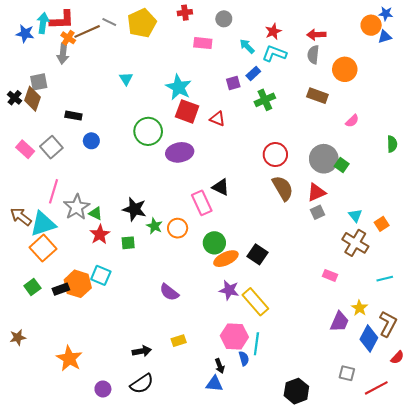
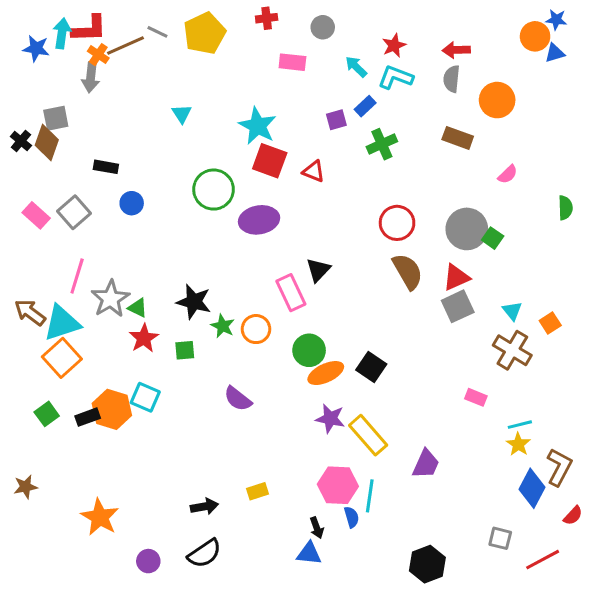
black triangle: (221, 187) -> (318, 270), turned 48
gray square: (317, 212) -> (458, 306), size x1.5
cyan line: (385, 279) -> (520, 425), moved
purple semicircle: (169, 292) -> (238, 399), moved
purple trapezoid: (339, 322) -> (426, 464), moved

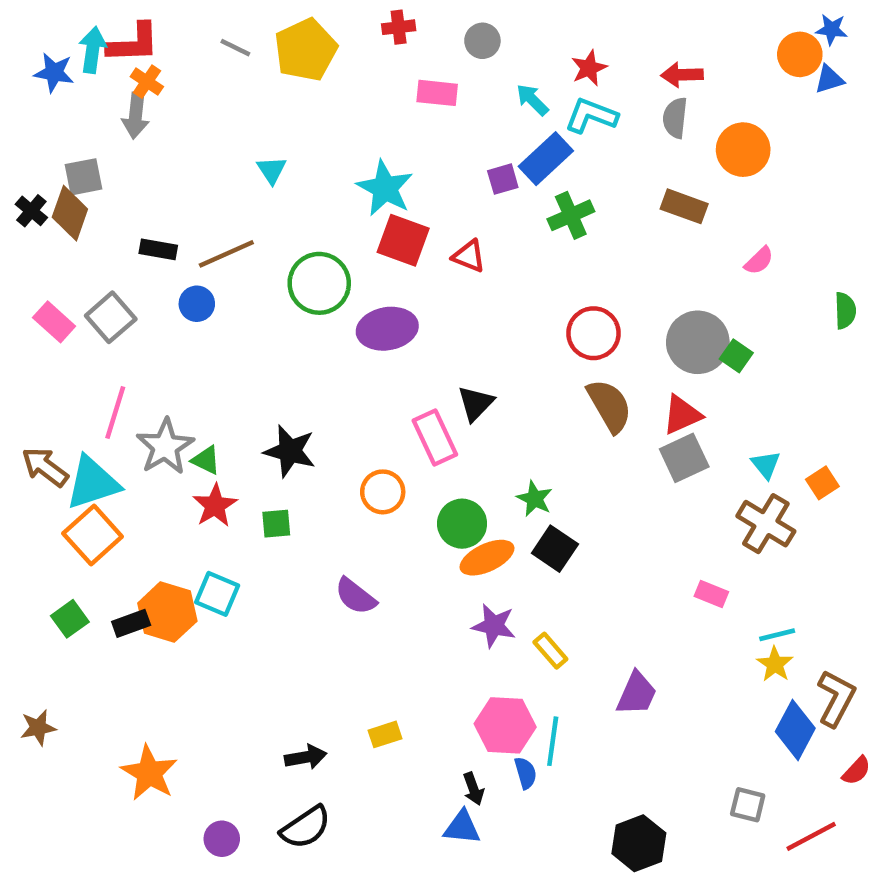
brown line: (126, 45) -> (226, 254), moved
blue rectangle: (365, 106) -> (546, 159), size x1.6
green star: (223, 326) -> (535, 499), moved
yellow rectangle: (368, 435) -> (550, 651), size x0.6

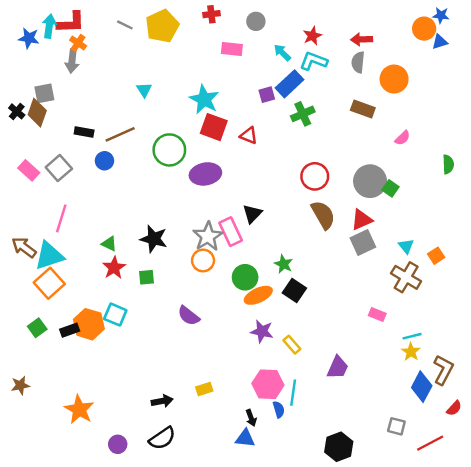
gray star: (165, 447) -> (208, 236), moved

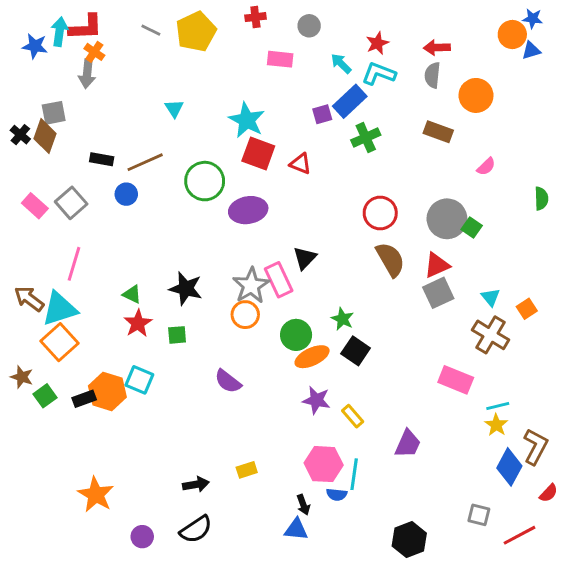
pink rectangle: (377, 315) -> (456, 380), size x1.6
brown star: (20, 385) -> (22, 377), moved, turned 30
blue semicircle: (279, 409) -> (337, 495), turned 112

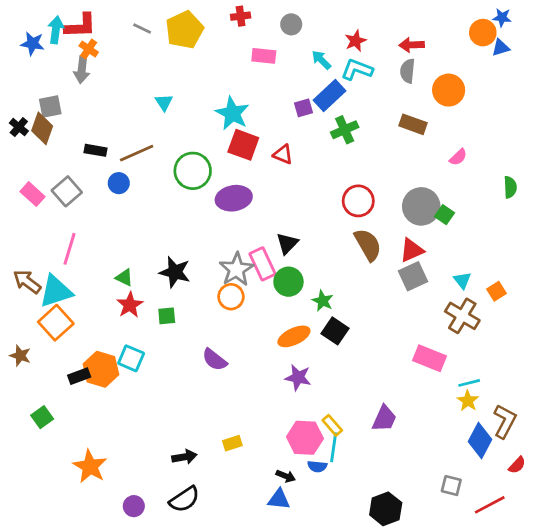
green circle: (296, 335) -> (288, 282), moved
green square: (45, 396) -> (42, 417), moved
yellow rectangle: (353, 416) -> (332, 425), moved
black arrow: (303, 505) -> (286, 476), turned -48

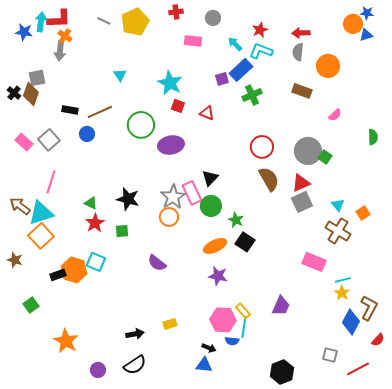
red square: (243, 145) -> (178, 106), size x0.6

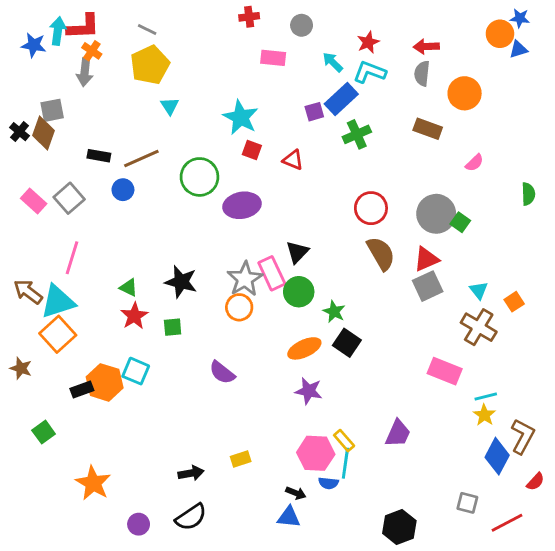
yellow pentagon: (135, 22) -> (150, 65), moved

